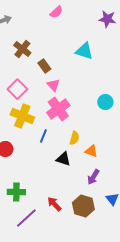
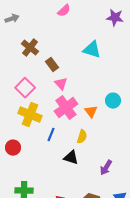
orange triangle: (91, 151) -> (91, 112), moved, turned 32
purple arrow: (93, 177) -> (106, 168), moved

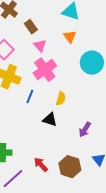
cyan circle: (113, 101) -> (92, 63), size x1.5
orange triangle: (91, 112) -> (70, 37), moved

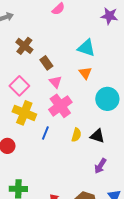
black triangle: (50, 120) -> (97, 136), moved

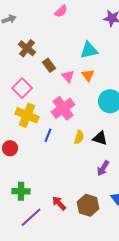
cyan triangle: (86, 48) -> (89, 50), turned -30
pink triangle: (55, 82) -> (68, 76), moved

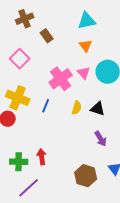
brown cross: (27, 48) -> (25, 19), turned 30
pink triangle: (68, 76) -> (84, 73), moved
yellow cross: (27, 115) -> (18, 98), moved
purple arrow: (103, 168) -> (101, 139), turned -63
red arrow: (59, 203) -> (42, 157), moved, turned 35

